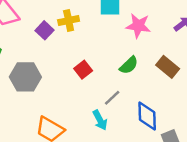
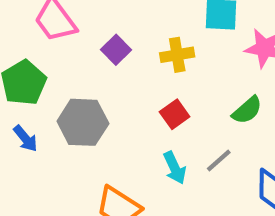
yellow cross: (69, 20) -> (177, 55), moved
cyan arrow: (100, 120) -> (175, 168), moved

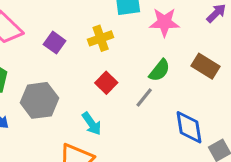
gray line: (219, 161) -> (144, 97), moved
cyan arrow: (175, 168) -> (92, 124), moved

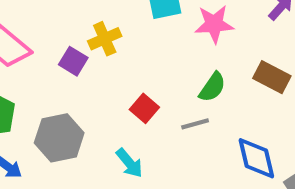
yellow cross: (101, 38) -> (105, 39), moved
gray line: (144, 97) -> (195, 124), turned 40

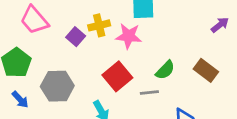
pink star: (214, 24) -> (129, 36), moved
red square: (144, 108) -> (117, 76), size x1.5

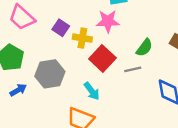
yellow cross: (99, 25) -> (82, 38), moved, turned 30
blue arrow: (20, 100) -> (18, 90), turned -70

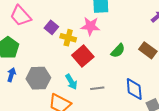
gray line: (133, 69) -> (97, 88), moved
gray hexagon: (50, 74) -> (38, 78), moved
blue arrow: (18, 90) -> (11, 75), turned -48

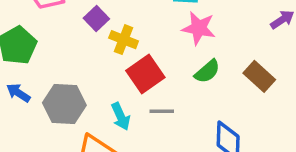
pink star: (90, 26) -> (199, 28), moved
blue arrow: (11, 75) -> (18, 93), turned -80
gray line: (97, 88) -> (162, 111), moved

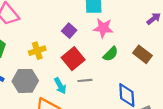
purple square: (96, 19) -> (69, 31), moved
yellow cross: (124, 40) -> (37, 51), moved, turned -35

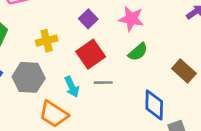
brown rectangle: (143, 54) -> (184, 71), moved

